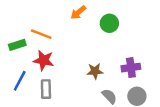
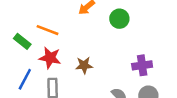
green rectangle: (17, 45) -> (22, 41), turned 56
brown star: (95, 71) -> (84, 65), moved

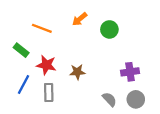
orange line: (47, 30) -> (42, 28), moved

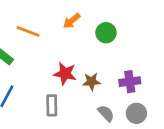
red star: (46, 65) -> (65, 74), moved
brown star: (77, 72) -> (91, 82), moved
gray rectangle: (49, 92) -> (52, 105), moved

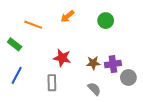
green circle: (106, 33) -> (106, 21), moved
brown star: (91, 82) -> (93, 63), moved
gray circle: (136, 113) -> (128, 77), moved

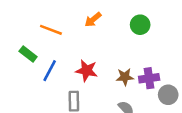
blue line: (17, 75) -> (50, 71), moved

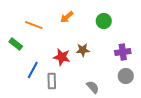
blue line: (50, 71) -> (33, 70), moved
brown star: (125, 77) -> (83, 50), moved
purple cross: (149, 78) -> (123, 52), moved

